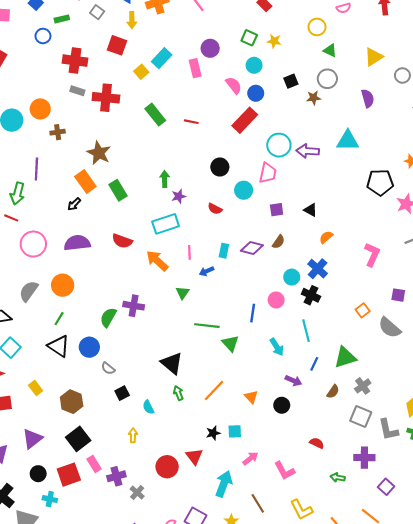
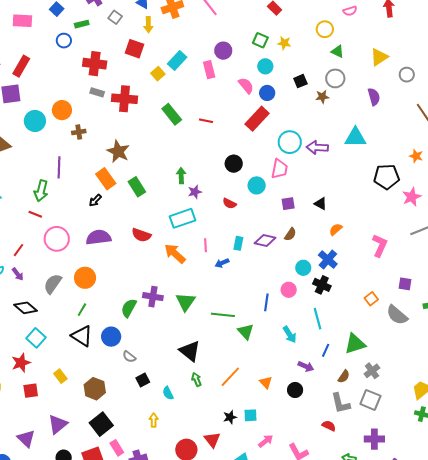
green triangle: (183, 293) -> (185, 302), moved, size x1.5
gray L-shape: (388, 430) -> (341, 403), moved

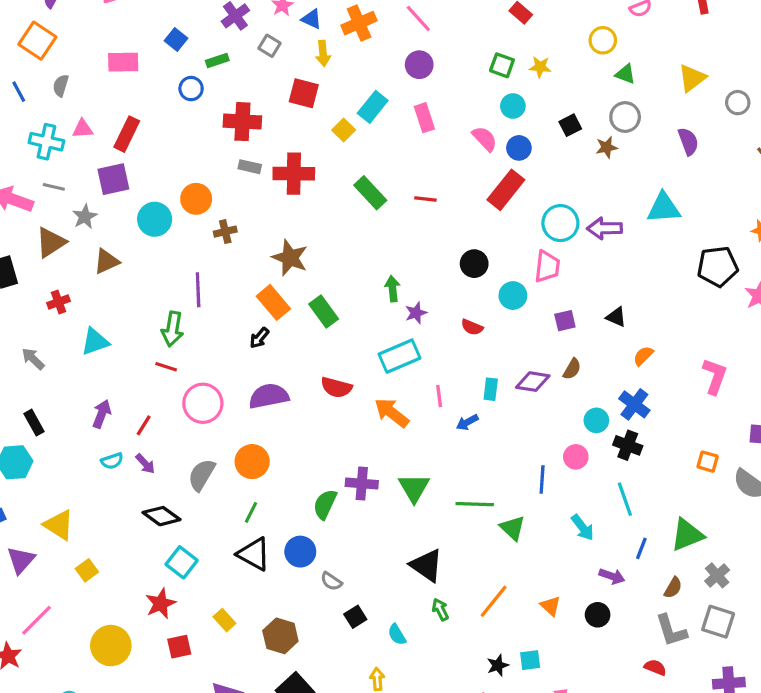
purple circle: (223, 51) -> (419, 65), moved
orange square: (371, 299) -> (708, 462), turned -32

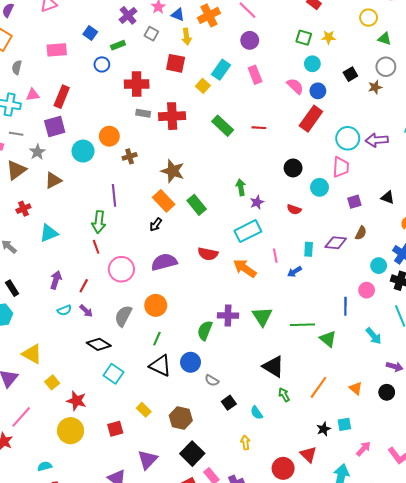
red line: (166, 367) -> (96, 247), turned 56
red star: (161, 604) -> (76, 401), moved, turned -30

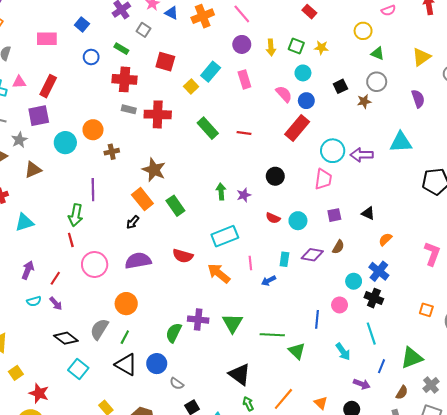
yellow arrow: (187, 37) -> (271, 47), moved
green rectangle: (118, 45) -> (121, 49), moved, turned 48
cyan circle: (319, 187) -> (298, 221), moved
purple star: (257, 202) -> (244, 195), moved
gray semicircle: (123, 316) -> (99, 329), moved

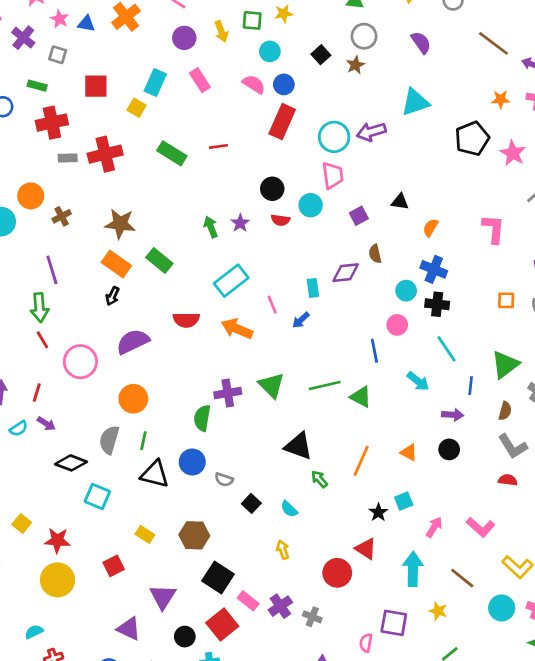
red semicircle: (273, 218) -> (280, 220), moved
cyan circle: (298, 221) -> (311, 205), moved
brown semicircle: (338, 247) -> (375, 254), turned 152

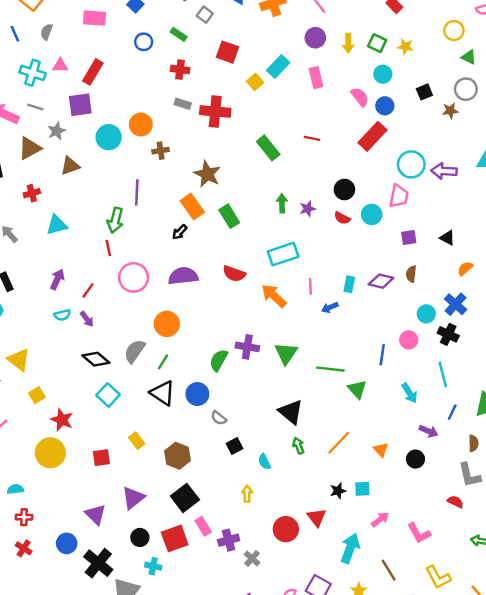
red cross: (52, 123) -> (180, 70), size x0.7
green rectangle: (172, 153) -> (268, 148), moved
brown semicircle: (505, 411) -> (473, 443), turned -35

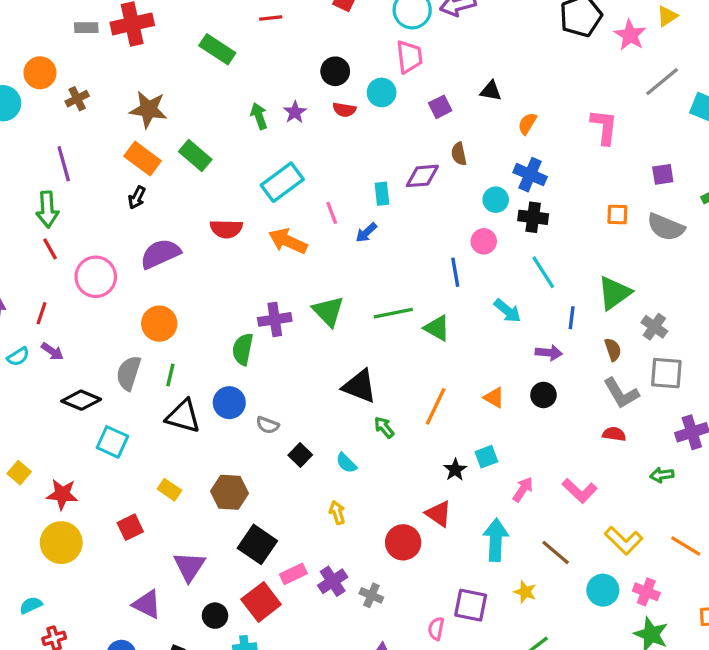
pink rectangle: (203, 526) -> (293, 574), turned -66

